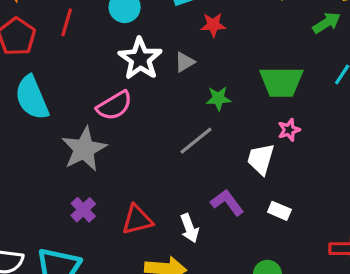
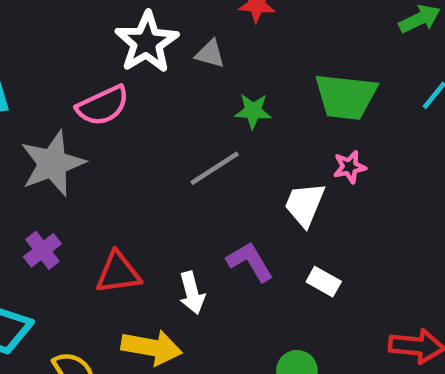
gray triangle: (185, 62) -> (210, 54), turned 40

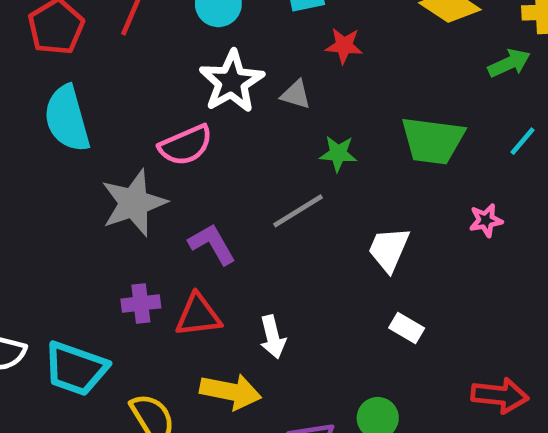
pink star: (350, 167) -> (486, 220), moved
purple cross: (42, 250) -> (141, 303), moved, turned 30
purple L-shape: (250, 262) -> (212, 244), moved

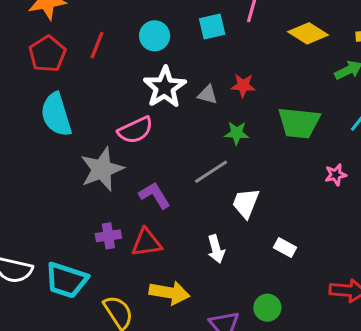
red star: (344, 46) -> (243, 85), moved
white trapezoid: (389, 249) -> (246, 203), moved
white arrow: (273, 337) -> (216, 249), moved

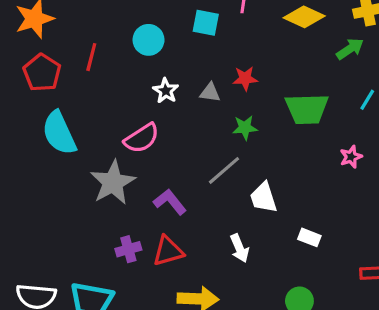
cyan square: (212, 27) -> (206, 23), turned 32
white star: (165, 87) -> (166, 91), size x0.6
white trapezoid: (246, 203) -> (264, 198), turned -32

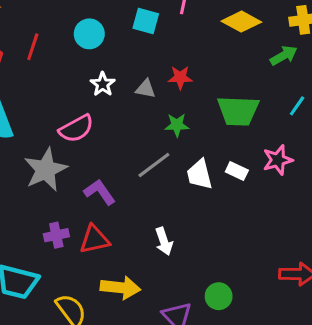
pink star: (351, 157) -> (278, 160), size x1.4
white trapezoid: (264, 198) -> (200, 174), moved
white rectangle: (309, 237) -> (237, 171), moved

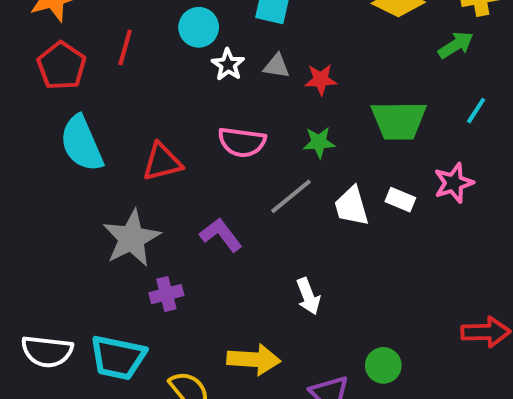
white star: (103, 84) -> (228, 65), moved
gray triangle: (146, 89) -> (277, 66), moved
pink semicircle: (76, 129) -> (242, 142), moved, turned 39
gray star: (46, 170) -> (132, 238), moved
red triangle: (95, 239) -> (162, 162), moved

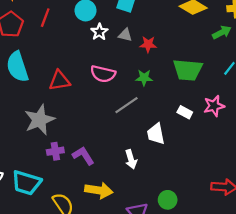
white trapezoid: (352, 206) -> (156, 134), moved
purple L-shape: (221, 235) -> (83, 156), moved

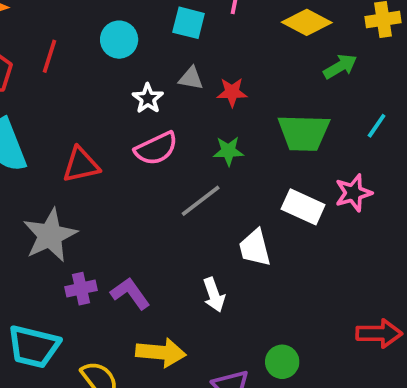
white star: (99, 32) -> (148, 98), moved
green arrow: (222, 32) -> (340, 66), moved
pink semicircle: (103, 74) -> (156, 148), turned -35
white rectangle: (185, 112) -> (303, 207), size x1.5

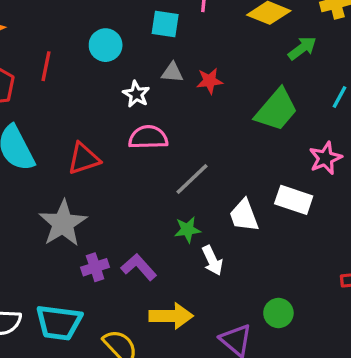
green trapezoid: (304, 133) -> (276, 110), turned -45
pink semicircle: (156, 148) -> (148, 137), turned -150
green star: (228, 151) -> (187, 230), moved
white rectangle: (303, 207) -> (294, 200), moved

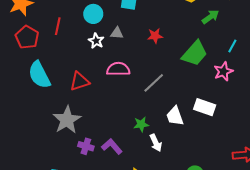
gray triangle: (172, 72) -> (117, 33), moved
white star: (136, 94) -> (96, 41), moved
pink star: (325, 158) -> (223, 71), moved
gray line: (192, 179) -> (154, 83), moved
purple cross: (95, 267) -> (86, 146), turned 35

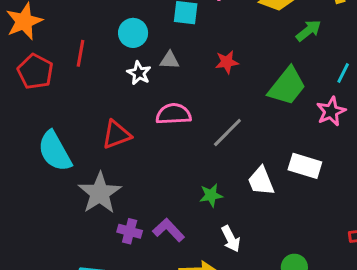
cyan semicircle: (39, 75) -> (55, 151), moved
white arrow: (156, 143) -> (231, 239), moved

